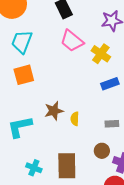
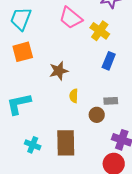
blue rectangle: (110, 84) -> (109, 61), turned -48
brown star: (54, 111) -> (59, 71), moved
brown circle: (102, 151) -> (97, 115), moved

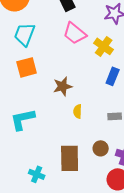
brown circle: (97, 115) -> (101, 148), moved
cyan cross: (33, 145) -> (37, 174), moved

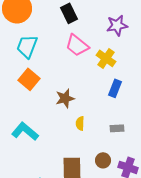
orange square: (27, 67) -> (29, 79), turned -35
cyan L-shape: (23, 119) -> (25, 131), turned 52

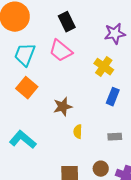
pink trapezoid: (77, 45) -> (61, 51), moved

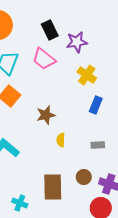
purple star: (115, 34) -> (77, 42), moved

